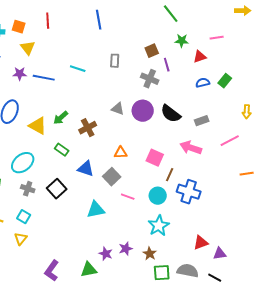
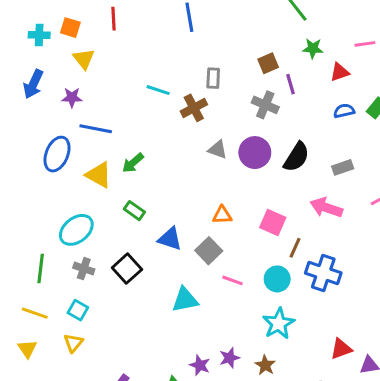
blue line: (44, 78) -> (96, 129), moved
black semicircle: (171, 114) -> (296, 157), turned -95
brown cross: (88, 128) -> (194, 108), moved

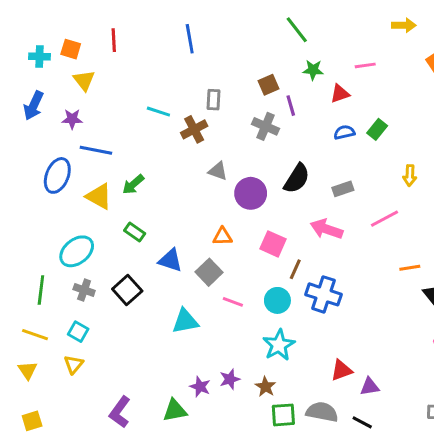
purple circle: (255, 153) -> (251, 193), moved

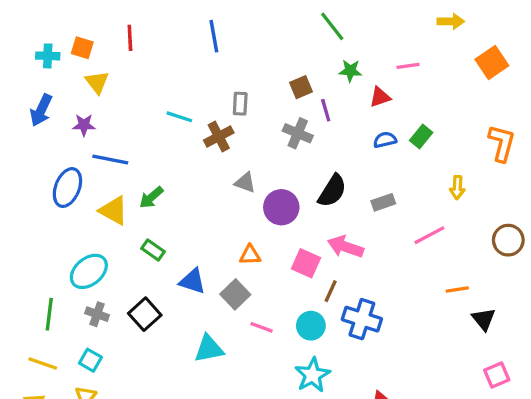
pink arrow: (326, 229) -> (345, 247), moved

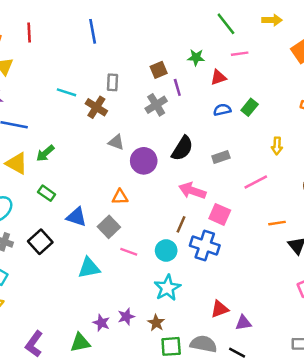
green line: (332, 26) -> (226, 24), moved
gray cross: (298, 133) -> (156, 105), turned 35
brown cross: (219, 137) -> (96, 107), turned -30
pink square: (306, 263) -> (220, 214), moved

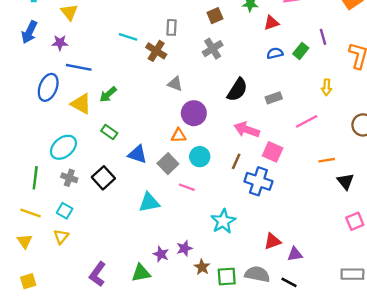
purple line: (177, 87) -> (323, 37), moved
purple circle: (144, 161) -> (194, 113), moved
cyan circle: (166, 251) -> (200, 157), moved
brown star: (156, 323) -> (202, 267), moved

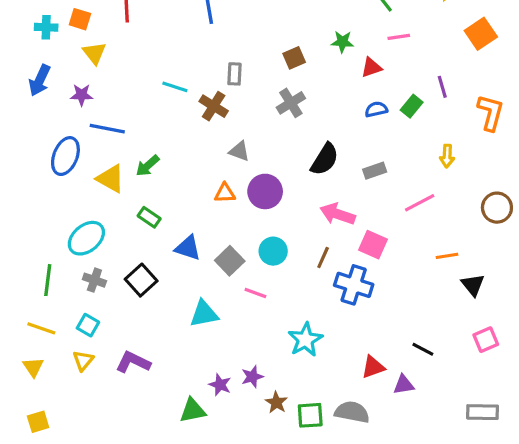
orange triangle: (179, 136) -> (225, 193), moved
purple L-shape: (97, 274) -> (133, 362), moved, turned 80
black line: (289, 282) -> (423, 349), moved

